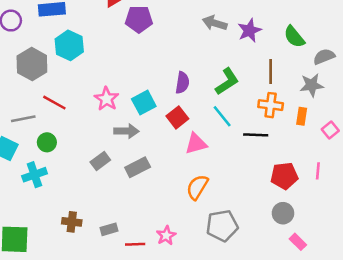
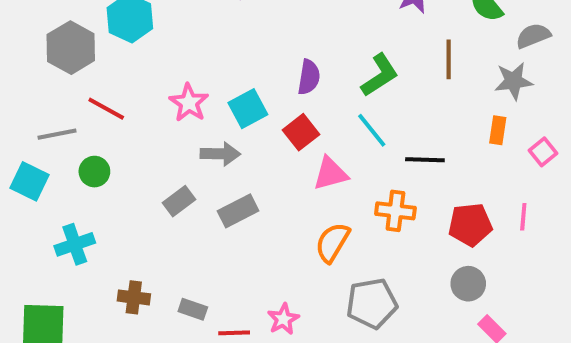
orange cross: (271, 105) -> (395, 211), moved
cyan cross: (34, 175) -> (75, 244), moved
gray rectangle: (109, 229) -> (193, 309), turned 35

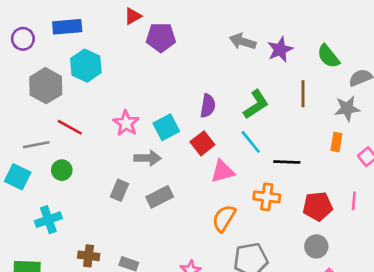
gray rectangle: (179, 201) -> (119, 190), turned -30

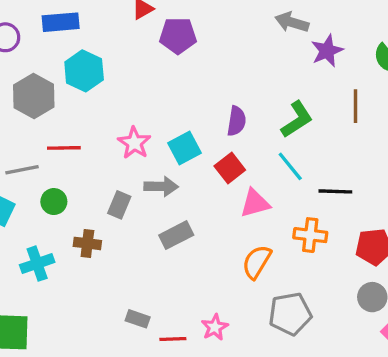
gray arrow: (243, 41) -> (292, 22), moved
red line: (70, 127) -> (64, 148), turned -30
gray rectangle: (119, 190) -> (119, 205), moved
brown cross: (89, 256) -> (87, 243), moved

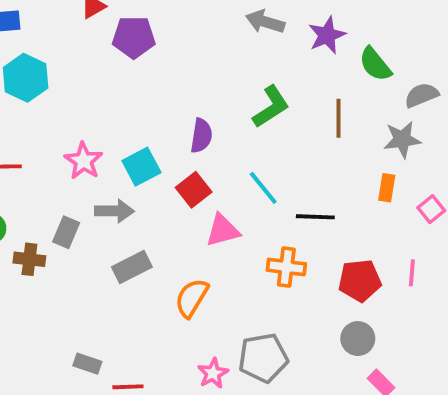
purple star: (327, 51) -> (327, 35), moved
green L-shape: (297, 119) -> (271, 107), moved
brown cross: (87, 243) -> (29, 259), moved
orange semicircle: (257, 262) -> (192, 298), moved
pink star: (215, 327) -> (213, 373), moved

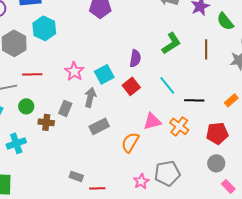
orange rectangle: (387, 188) -> (231, 100), moved, turned 40
gray arrow: (114, 211) -> (90, 97), turned -78
pink triangle: (223, 230) -> (152, 121), moved
orange cross: (286, 267) -> (179, 126), turned 30

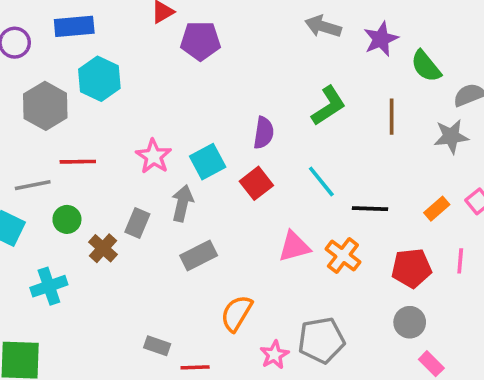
brown cross: (46, 122) -> (103, 248), turned 35
orange semicircle: (130, 142) -> (237, 313), moved

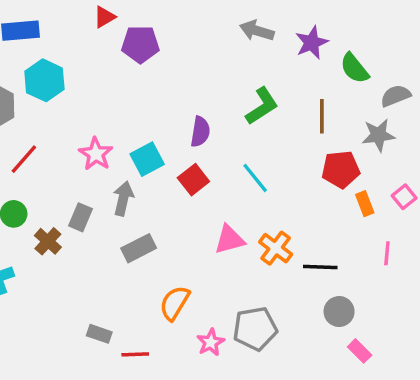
red line: (78, 162) -> (24, 159), turned -48
black line: (370, 209) -> (320, 267), moved
orange rectangle: (437, 209) -> (365, 204), turned -70
red pentagon: (411, 268) -> (341, 169), moved

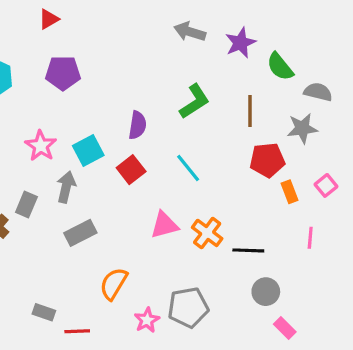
purple pentagon: (140, 44) -> (63, 73), moved
gray semicircle: (396, 96) -> (318, 92), turned 36

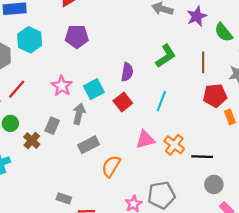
cyan line: (188, 168) -> (161, 101), turned 60
orange semicircle: (114, 284) -> (111, 166), moved

